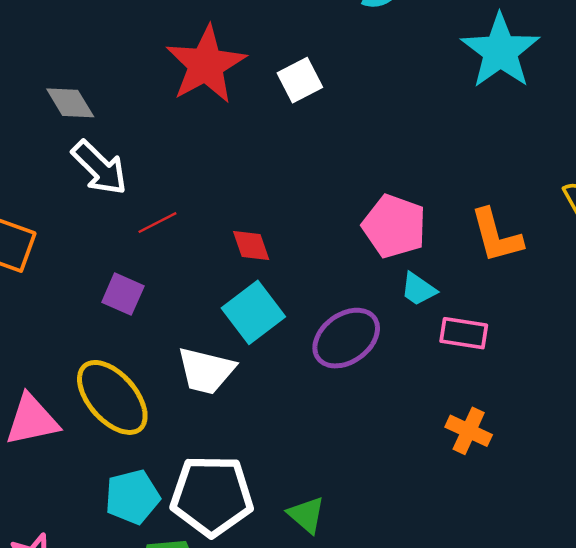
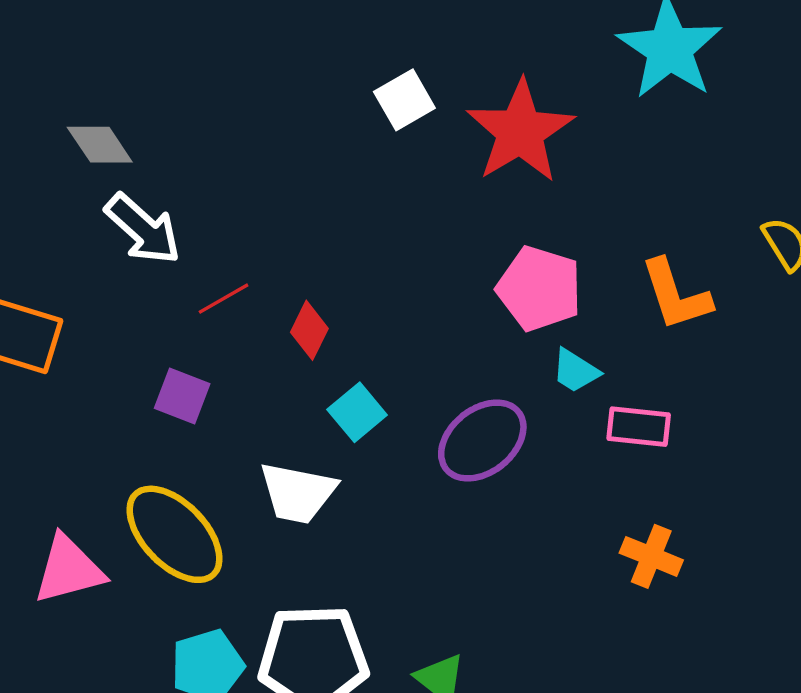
red star: (206, 65) -> (520, 131), moved
red diamond: (251, 246) -> (309, 330), moved, turned 48
cyan square: (253, 312) -> (357, 412), size x0.7

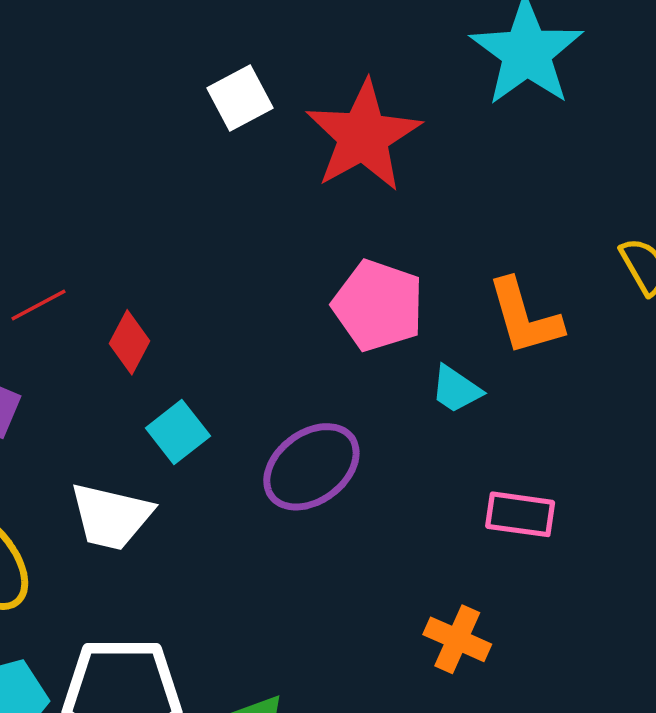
cyan trapezoid: (575, 371) -> (456, 389), moved
pink rectangle: (639, 427) -> (520, 514), moved
orange cross: (651, 556) -> (457, 639), moved

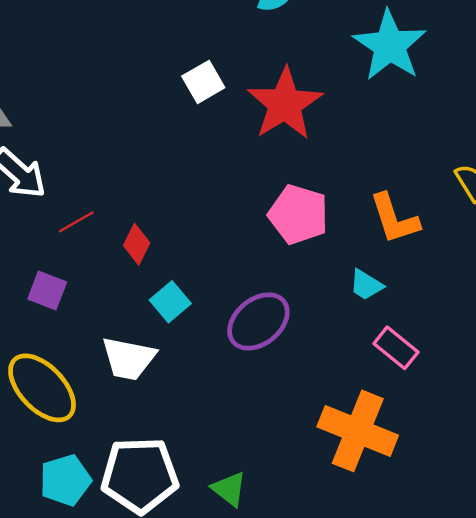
cyan trapezoid: (456, 389) -> (366, 285), moved
pink rectangle: (520, 514) -> (396, 348), turned 33
orange cross: (457, 639) -> (358, 431), size x1.8

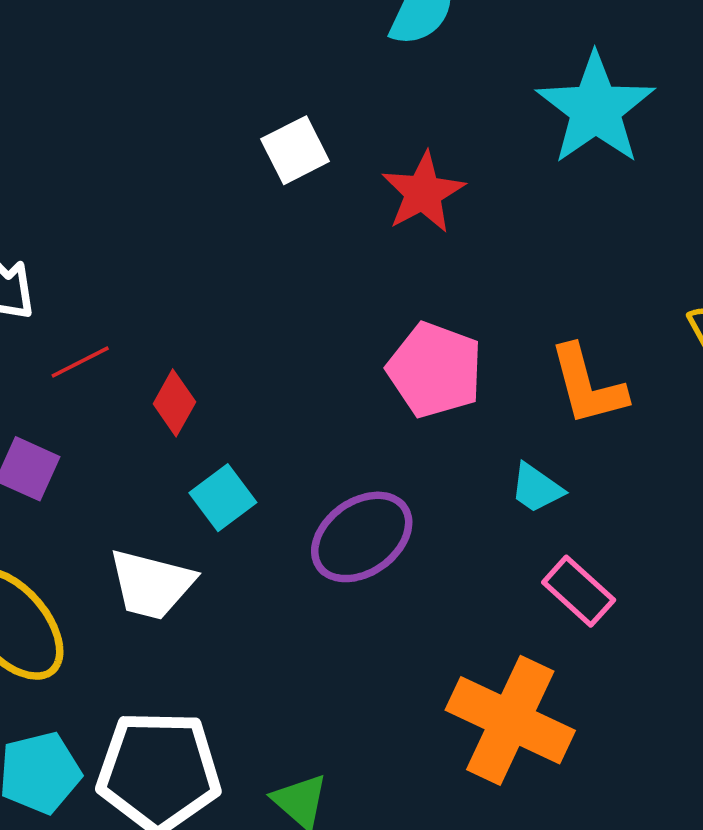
red star: (285, 104) -> (423, 193), size x0.7

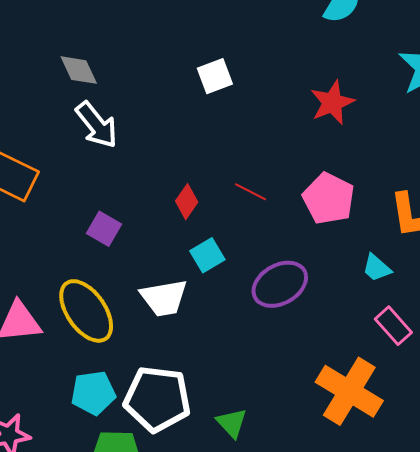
white square: (295, 150) -> (215, 76), moved
red line: (80, 362) -> (250, 192), moved, turned 48
white trapezoid: (151, 584) -> (164, 298), turned -30

